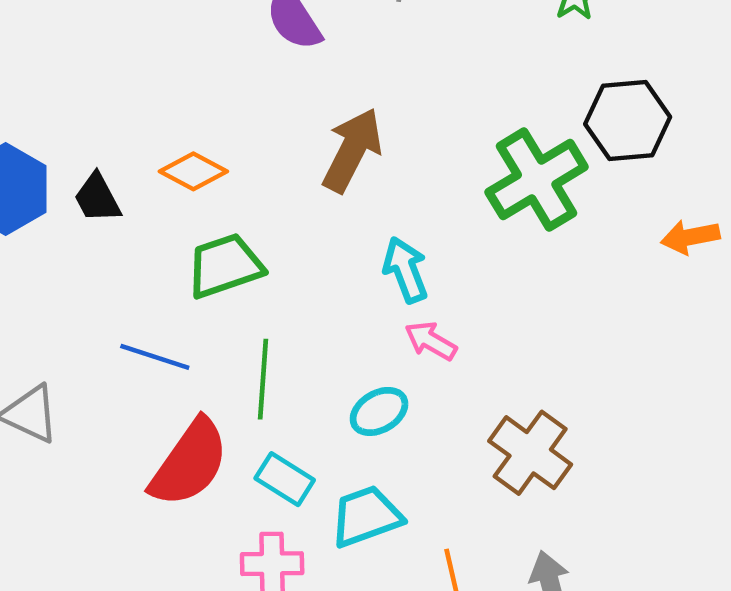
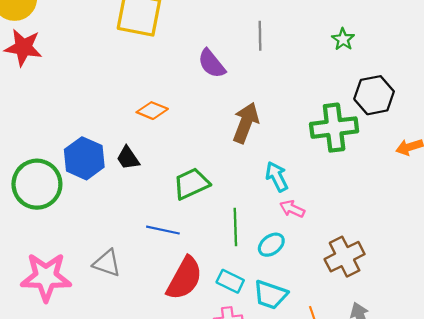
orange diamond: (193, 171) -> (152, 111), moved
green cross: (537, 180) -> (334, 128), turned 30
green line: (263, 379) -> (235, 227), moved
brown cross: (530, 453) -> (345, 257), turned 33
cyan trapezoid: (366, 516) -> (270, 295), turned -135

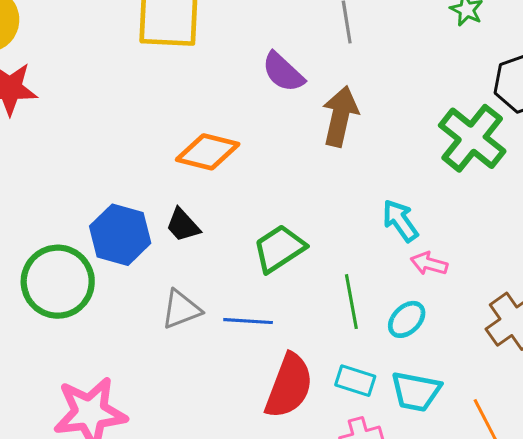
orange diamond: (152, 111) -> (208, 152), size x1.4
brown arrow: (246, 123) -> (340, 116), moved
green cross: (334, 128) -> (472, 138), turned -36
gray triangle: (107, 263) -> (181, 309), moved, turned -32

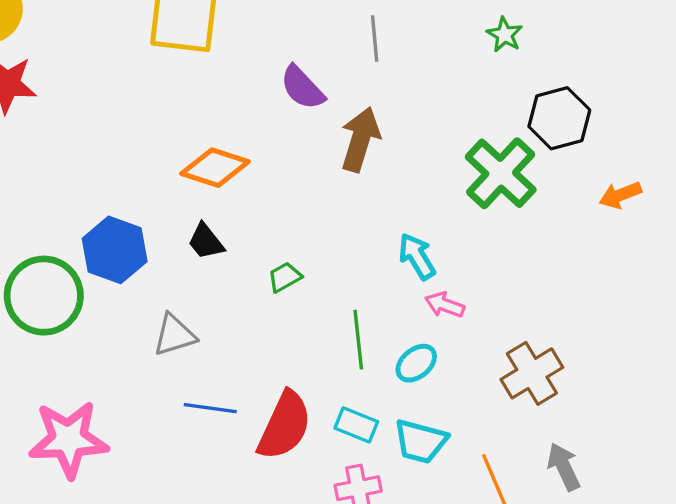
black trapezoid: (183, 225) -> (206, 241), moved
green trapezoid: (279, 249) -> (285, 277), size x0.6
blue line: (248, 321) -> (210, 408), moved

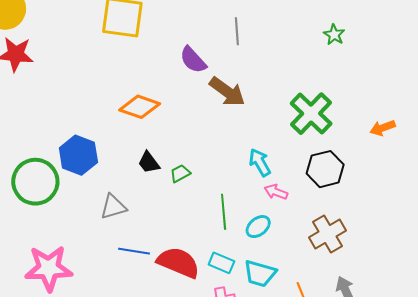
green star: (505, 35) -> (334, 35), moved
black hexagon: (559, 118) -> (325, 169), moved
brown arrow: (360, 139) -> (227, 92), turned 108
black trapezoid: (206, 241) -> (149, 163), moved
red semicircle: (285, 426) -> (178, 262), turned -93

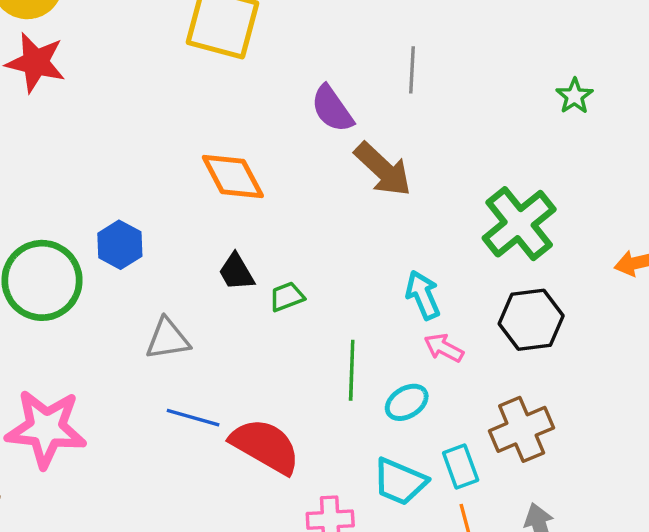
orange diamond: (140, 107) -> (233, 177), turned 36
blue hexagon: (78, 155) -> (120, 245), size x0.7
cyan rectangle: (221, 263) -> (461, 466), moved, turned 40

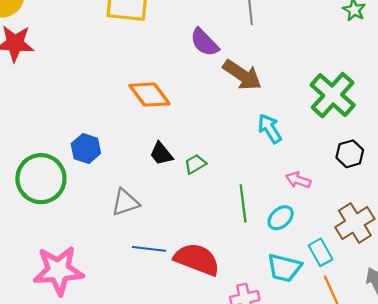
cyan arrow: (423, 295) -> (270, 129), moved
black hexagon: (531, 320) -> (350, 154), size x0.7

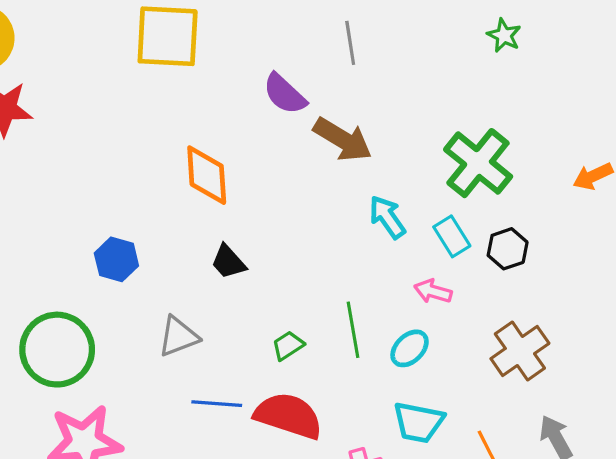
orange diamond: (149, 95) -> (207, 175), turned 36
green trapezoid: (195, 164) -> (288, 346), moved
green circle: (41, 179) -> (57, 350), moved
cyan rectangle: (321, 252) -> (452, 236), moved

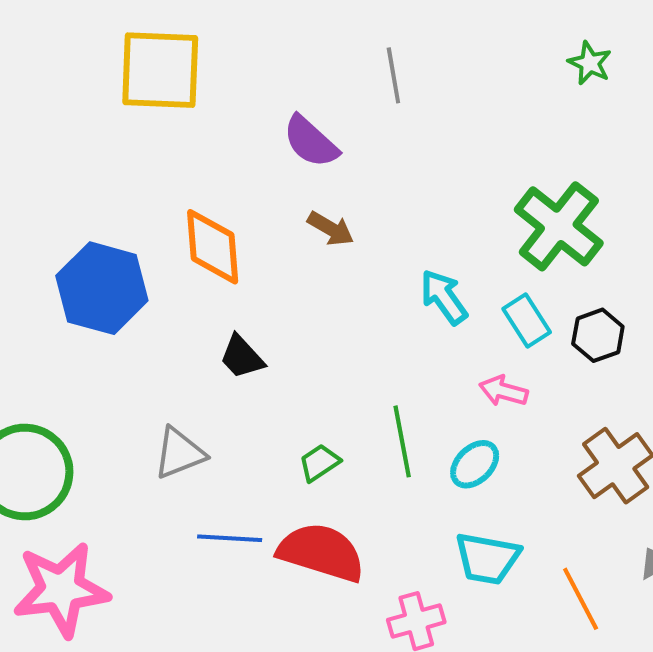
brown arrow: (343, 140) -> (331, 229), moved, size x0.6
blue hexagon: (116, 259) -> (102, 288), moved, size x1.6

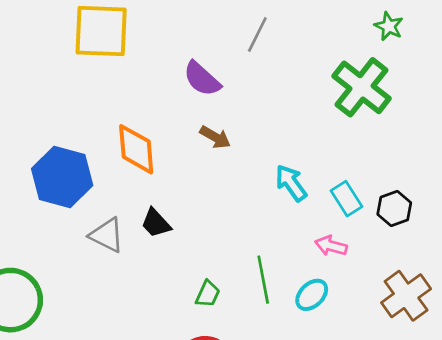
gray line: (393, 75) -> (257, 34), turned 36
green cross: (559, 226) -> (361, 87), moved
gray triangle: (179, 453) -> (107, 235), moved, turned 48
green trapezoid: (319, 463) -> (208, 294), turned 148

